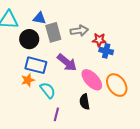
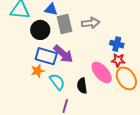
red star: (99, 40) -> (118, 60), moved
purple arrow: (67, 62) -> (63, 54), moved
black semicircle: (85, 102) -> (82, 86), moved

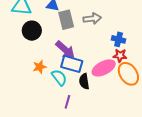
black circle: (40, 30) -> (32, 31), moved
blue rectangle: (46, 56) -> (72, 64), moved
pink ellipse: (102, 72) -> (104, 68), turned -75

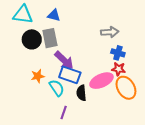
gray arrow: (92, 19) -> (110, 32), moved
gray rectangle: (66, 20) -> (50, 38), moved

